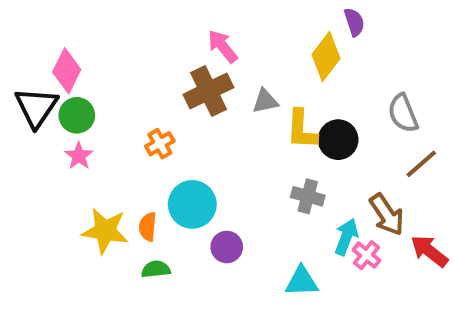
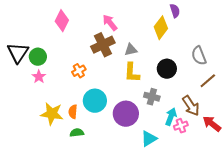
pink diamond: (67, 71) -> (62, 21), moved
yellow L-shape: (302, 129) -> (132, 73), moved
purple circle: (227, 247) -> (126, 114), moved, size x1.6
pink cross: (367, 255) -> (181, 126), turned 32
cyan triangle: (302, 281) -> (149, 139), turned -30

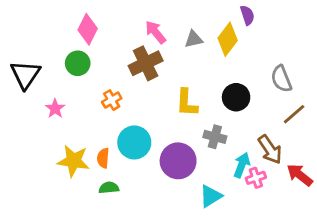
gray triangle: (131, 50) -> (194, 39), moved
green circle: (38, 57) -> (78, 63), moved

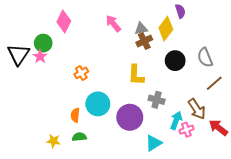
green circle: (78, 63) -> (43, 43), moved
brown cross: (146, 63) -> (144, 41), moved, size x0.7
black circle: (236, 97) -> (175, 61), moved
pink star: (55, 109) -> (40, 56), moved
yellow star: (73, 161) -> (54, 141), moved, size x0.6

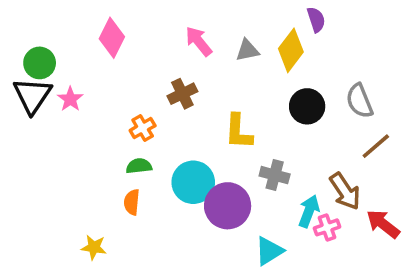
brown cross: (144, 41) -> (182, 94), moved
green circle: (43, 43) -> (40, 63), moved
cyan circle: (98, 104) -> (193, 182), moved
green semicircle: (79, 137) -> (139, 166), moved

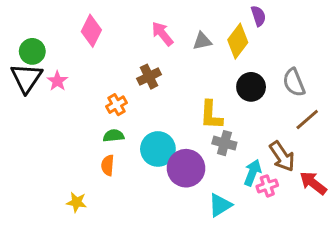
yellow L-shape: (238, 132) -> (211, 115), moved

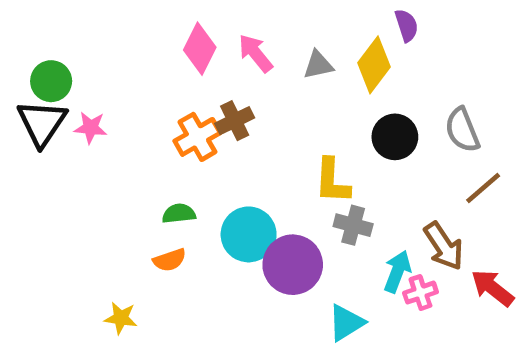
pink diamond: (91, 31) -> (200, 49), moved
pink star: (57, 81) -> (91, 128), turned -30
orange cross: (117, 105) -> (197, 137), moved, size x1.4
orange semicircle: (108, 165) -> (170, 260), turned -114

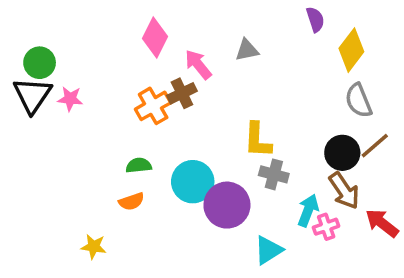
pink arrow: (256, 53) -> (198, 64), moved
yellow diamond: (374, 65) -> (351, 50), moved
black circle: (395, 137) -> (342, 153), moved

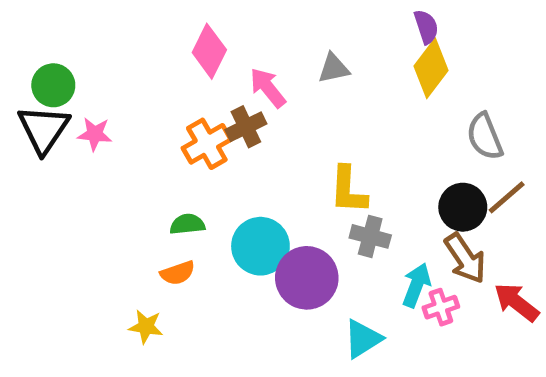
yellow diamond: (351, 50) -> (431, 68), moved
yellow star: (94, 247) -> (146, 327), moved

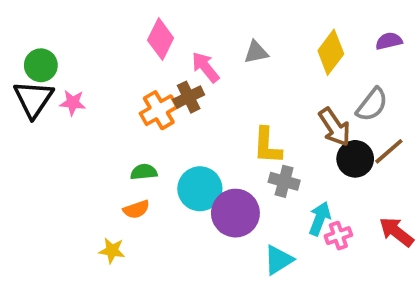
purple semicircle: (426, 27) -> (389, 41), moved, turned -85
gray semicircle: (485, 136) -> (372, 105), turned -120
brown arrow: (465, 258) -> (335, 127), moved

